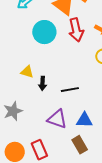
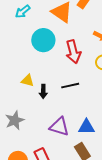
red arrow: (76, 30) -> (73, 52), moved
black line: (70, 90) -> (70, 86), moved

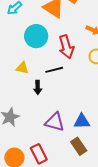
yellow triangle: (27, 81) -> (22, 68), moved
black line: (70, 86) -> (54, 70), moved

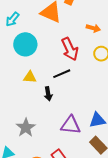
cyan circle: (36, 36) -> (25, 44), moved

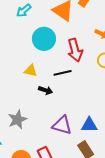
cyan circle: (25, 44) -> (44, 39), moved
black arrow: (48, 94) -> (46, 90), turned -72

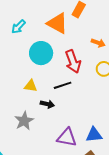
gray star: (17, 119) -> (24, 121), moved

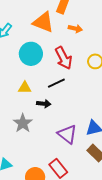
orange arrow: (98, 43) -> (75, 29), moved
purple triangle: (67, 137) -> (67, 134), turned 35

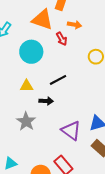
red arrow: (64, 58) -> (62, 39), moved, size x0.6

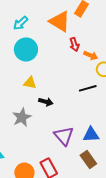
orange arrow: (75, 25) -> (91, 55), moved
cyan circle: (31, 52) -> (26, 49), moved
black line: (58, 80) -> (88, 88), moved

